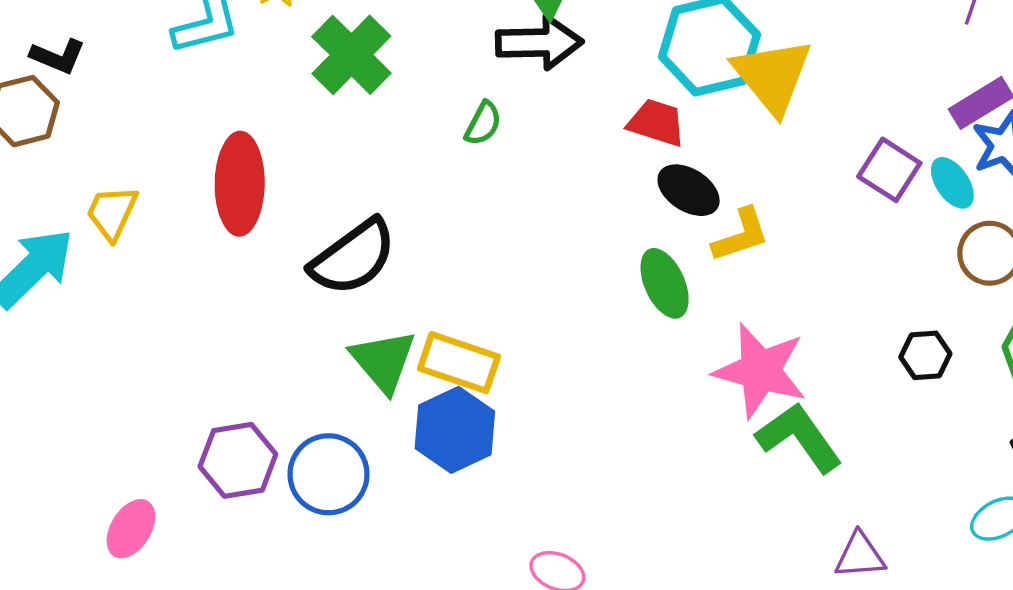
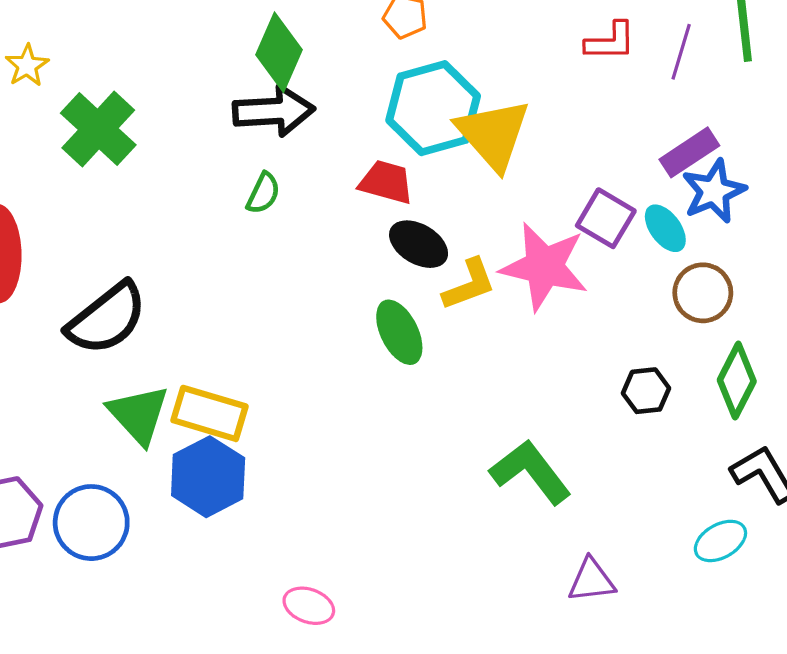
green semicircle: (483, 123) -> (263, 193), moved
pink star: (760, 371) -> (544, 267), moved

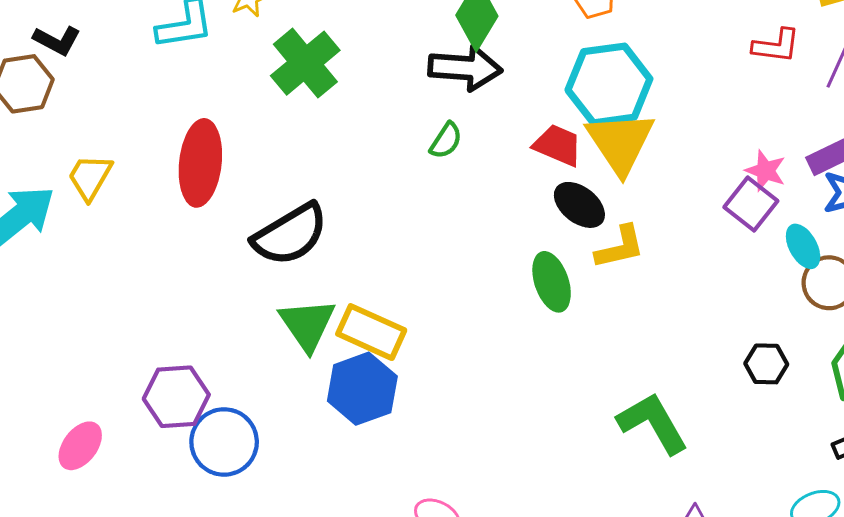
yellow triangle: (493, 134) -> (620, 143), moved
cyan ellipse: (665, 228) -> (803, 246), moved
pink star: (544, 267) -> (766, 171), moved, size x0.5
blue circle: (91, 523) -> (224, 442), moved

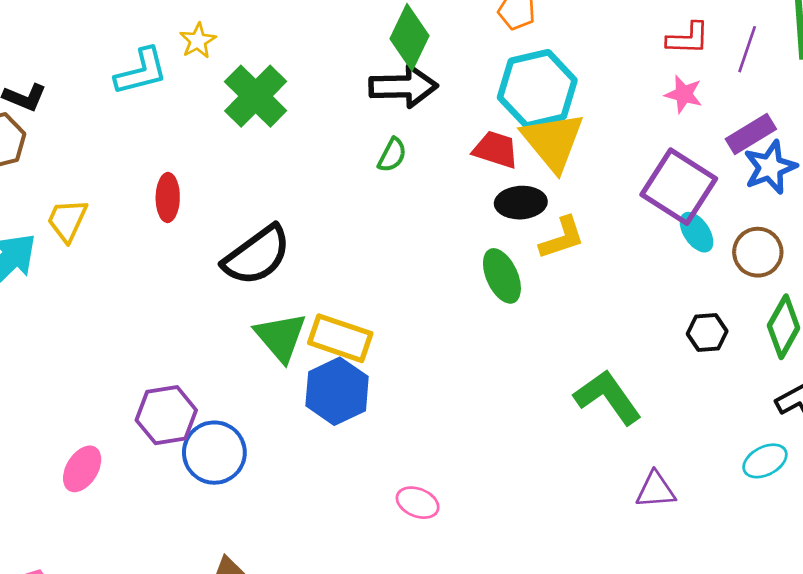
red ellipse: (200, 163) -> (168, 197), size x0.6
pink star: (766, 171) -> (684, 94), moved
purple square: (751, 204) -> (679, 187), size x1.5
black ellipse: (579, 205) -> (521, 203), turned -36
cyan ellipse: (803, 246) -> (696, 232), moved

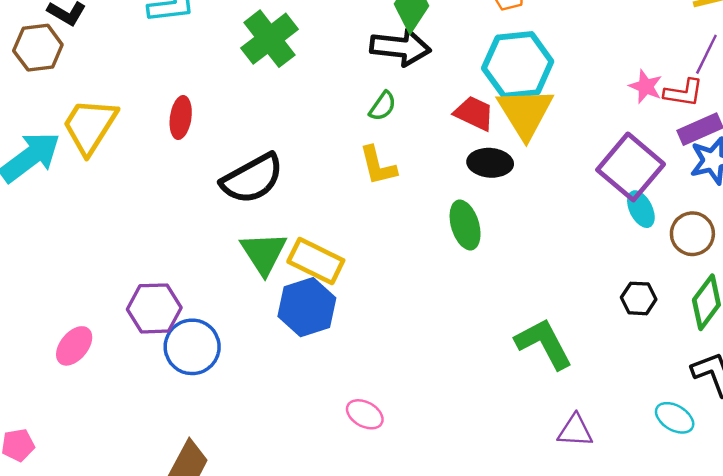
red L-shape: (688, 38) -> (684, 93), moved
yellow trapezoid: (67, 220) -> (90, 126), size x1.5
yellow L-shape: (562, 238) -> (378, 166), moved, turned 87
cyan ellipse: (765, 461) -> (675, 418), turned 51

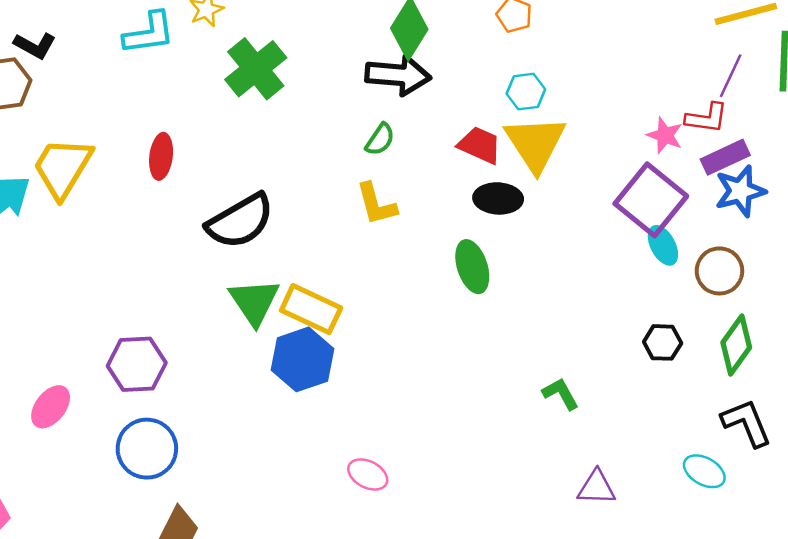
cyan hexagon: (518, 65) -> (526, 92), size x0.5
pink star: (646, 86) -> (665, 135), moved
green L-shape: (544, 344) -> (561, 394), size x0.6
blue circle: (192, 347) -> (147, 449), moved

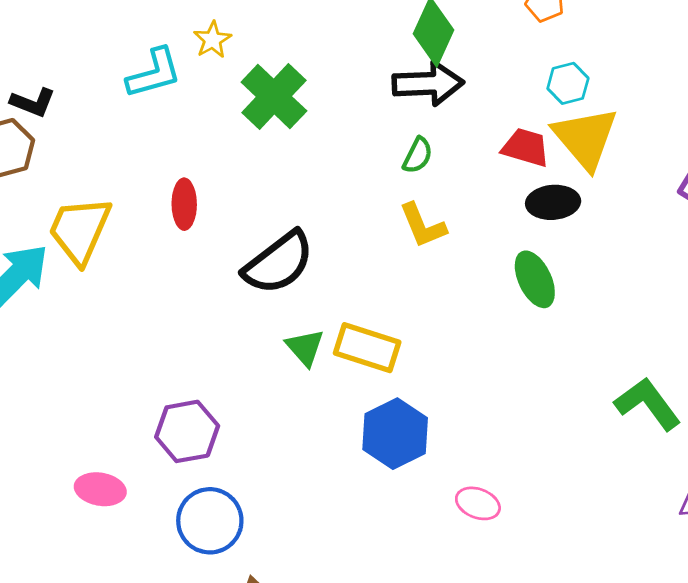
green triangle: (254, 302) -> (305, 348), size x0.7
blue hexagon: (302, 359) -> (395, 434), moved
green L-shape: (561, 394) -> (648, 404), size x1.6
pink ellipse: (51, 407) -> (100, 489), turned 69
pink ellipse: (368, 474) -> (478, 503), moved

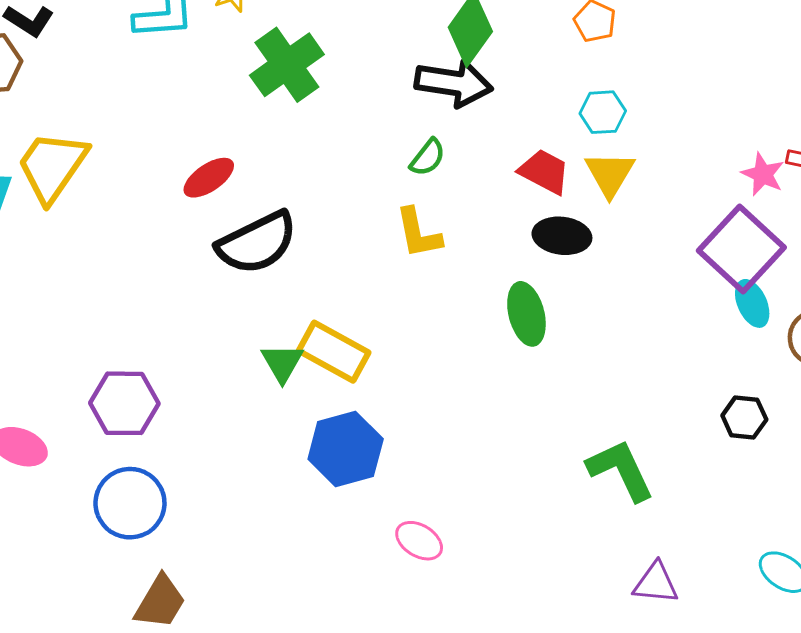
yellow triangle: (585, 138) -> (610, 174), size x0.7
red ellipse: (184, 204) -> (209, 178), moved, turned 45
green triangle: (305, 348) -> (282, 363), moved

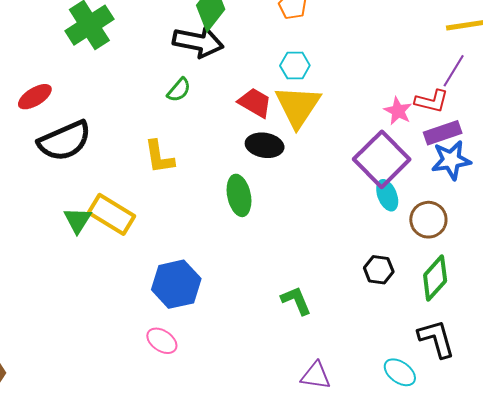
yellow triangle: (610, 174) -> (298, 106), size x1.4
yellow L-shape: (418, 233) -> (159, 157), moved
blue hexagon: (346, 449) -> (176, 284), moved
green L-shape: (621, 470) -> (296, 301), size x0.7

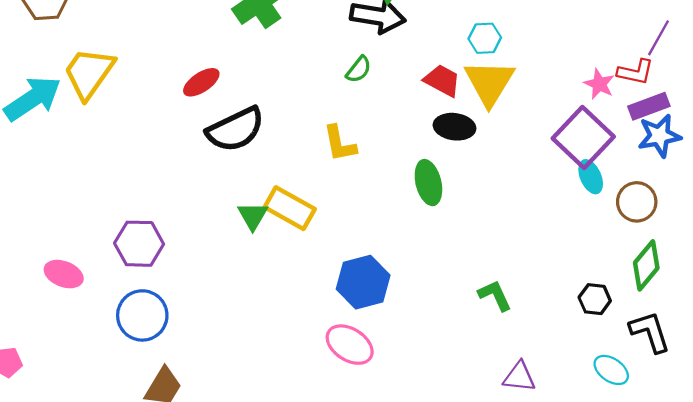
black hexagon: (379, 270) -> (595, 299), moved
pink ellipse: (162, 341) -> (350, 345), size x1.4

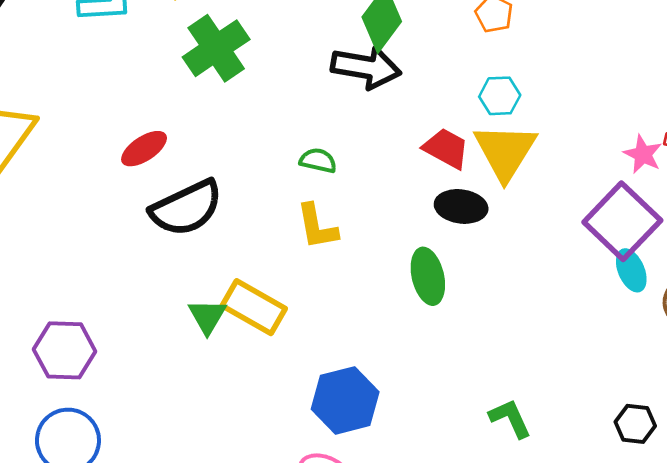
green semicircle: (359, 69) -> (318, 160), moved, turned -116

